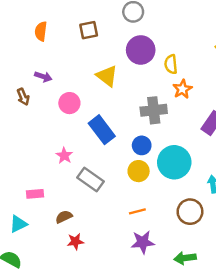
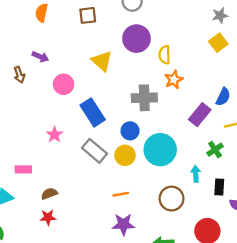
gray rectangle: (91, 180) -> (94, 151), moved
red star: (75, 241) -> (48, 217), moved

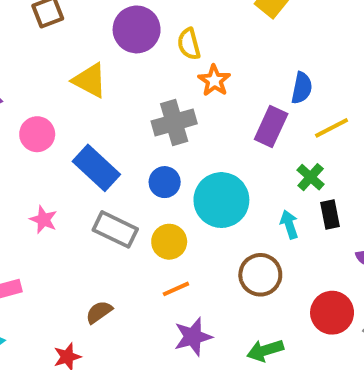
yellow circle: (125, 155) -> (169, 242), moved
black rectangle: (219, 187) -> (330, 215), moved
brown semicircle: (49, 194) -> (99, 312), moved

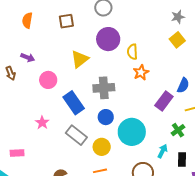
yellow triangle: (90, 80) -> (80, 59), turned 42
gray cross: (174, 122) -> (104, 88), moved
black rectangle: (330, 215) -> (182, 159), moved
cyan arrow: (289, 224) -> (162, 151), turned 32

